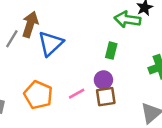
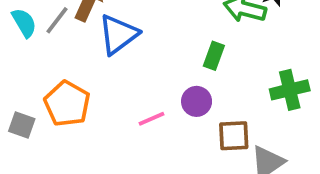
orange pentagon: (38, 95) -> (67, 104), moved
brown square: (106, 97) -> (234, 136), moved

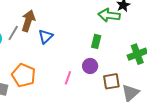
blue triangle: (118, 34) -> (46, 36), size x0.7
pink line: (151, 119) -> (68, 78), turned -40

